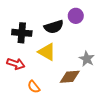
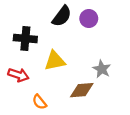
black semicircle: (54, 27) -> (62, 16), moved, turned -36
yellow triangle: (47, 52) -> (55, 61), turned -42

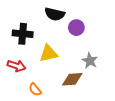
black semicircle: (62, 16) -> (55, 14), turned 66
purple circle: (89, 19) -> (76, 28), moved

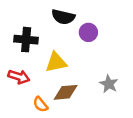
gray star: (90, 61) -> (109, 84), moved
brown diamond: (72, 79) -> (66, 92), moved

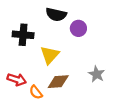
yellow triangle: (56, 62) -> (50, 55), turned -36
red arrow: (19, 77) -> (17, 79), moved

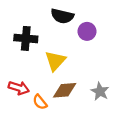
gray star: (97, 74) -> (100, 91), moved

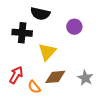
black semicircle: (62, 16) -> (40, 14), moved
red arrow: (19, 88) -> (16, 75), turned -78

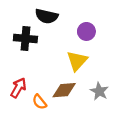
yellow triangle: (47, 52) -> (77, 61), moved

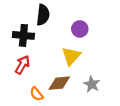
black semicircle: (47, 16) -> (43, 15), turned -96
red arrow: (18, 88) -> (22, 65), moved

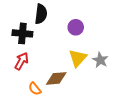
yellow triangle: (71, 56) -> (78, 58), moved
gray star: (92, 84) -> (100, 60), moved

